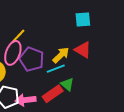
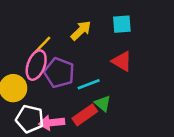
yellow arrow: (61, 55) -> (81, 31), moved

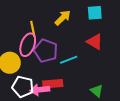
yellow line: (43, 45) -> (33, 29), turned -56
green triangle: (103, 103) -> (97, 91), moved
red rectangle: (85, 115) -> (53, 84), moved, turned 30

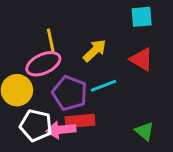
yellow arrow: (63, 18) -> (95, 51), moved
pink ellipse: (28, 45) -> (43, 64), turned 45
purple pentagon: (46, 51) -> (70, 93), moved

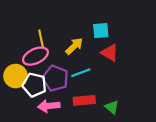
cyan square: (142, 17) -> (101, 31), moved
red rectangle: (80, 121) -> (84, 100), moved
white pentagon: (36, 125) -> (34, 85), moved

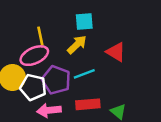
cyan square: (101, 31) -> (84, 22), moved

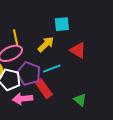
cyan square: (84, 22) -> (62, 24), moved
red rectangle: (88, 104) -> (44, 89), moved, turned 60

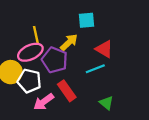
cyan line: (52, 68) -> (95, 69), moved
purple pentagon: (29, 74) -> (55, 60), moved
pink arrow: (23, 99) -> (44, 102), turned -30

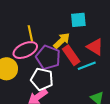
white pentagon: (29, 81) -> (42, 79), moved
red rectangle: (67, 91) -> (71, 55), moved

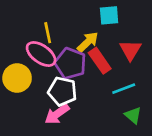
red triangle: (95, 47) -> (130, 50), turned 30
pink ellipse: (25, 50) -> (41, 54), turned 60
cyan line: (87, 66) -> (124, 89), moved

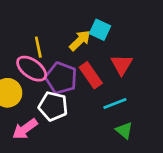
cyan square: (109, 15) -> (100, 30), turned 30
yellow arrow: (88, 42) -> (80, 40), moved
pink arrow: (57, 114) -> (25, 129), moved

